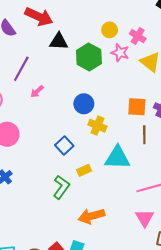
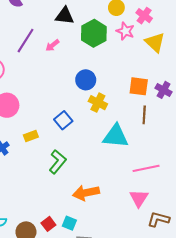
pink arrow: (37, 91) -> (52, 45), moved
yellow rectangle: (84, 170) -> (31, 136), moved

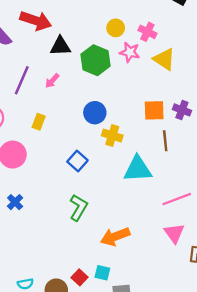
yellow rectangle: (31, 136) -> (39, 122), moved, turned -40

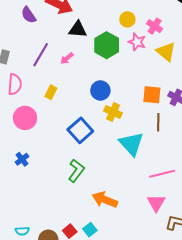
blue square: (77, 161) -> (80, 130), size x1.4
cyan triangle: (138, 169) -> (131, 144), turned 44
orange arrow: (115, 237) -> (105, 200), turned 35
cyan square: (102, 273) -> (90, 230), turned 32

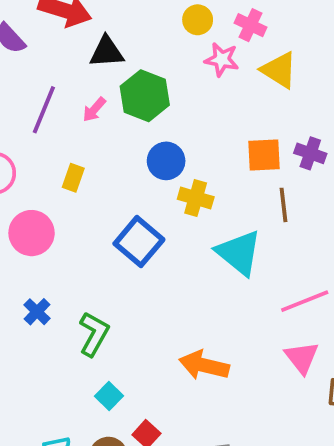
green hexagon: (107, 45) -> (145, 96), moved
green L-shape: (76, 171) -> (94, 334), moved
cyan square: (90, 230) -> (109, 396), moved

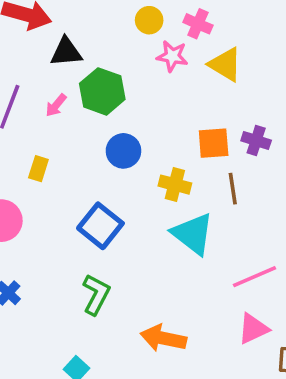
yellow cross: (196, 198) -> (175, 185), moved
green L-shape: (94, 334) -> (96, 294), moved
pink triangle: (302, 358) -> (253, 329), turned 44

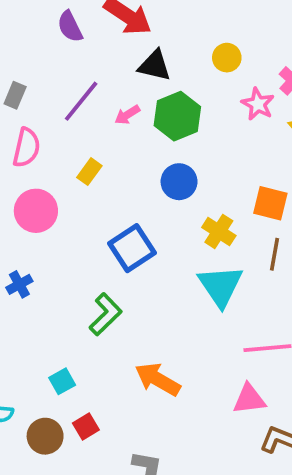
yellow circle: (149, 20) -> (227, 58), moved

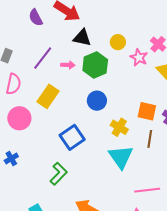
yellow circle: (227, 58) -> (118, 42), moved
pink arrow: (127, 115) -> (68, 65), turned -144
yellow rectangle: (89, 172) -> (48, 96), size x1.6

